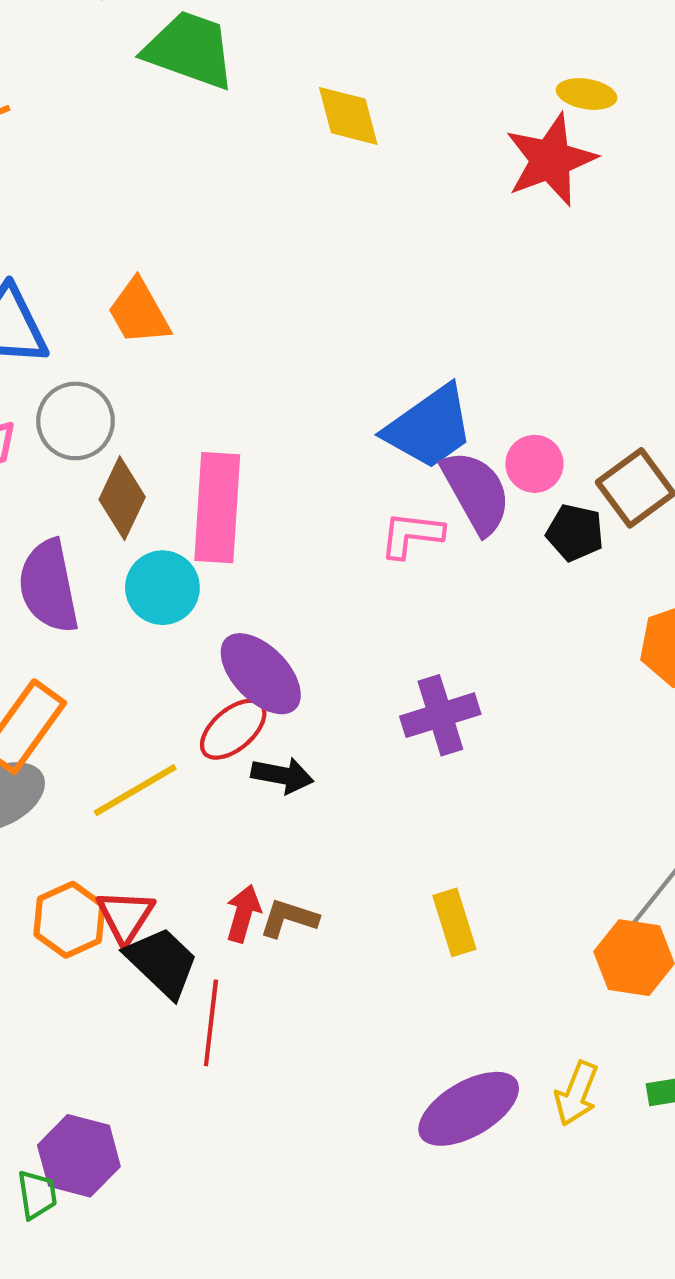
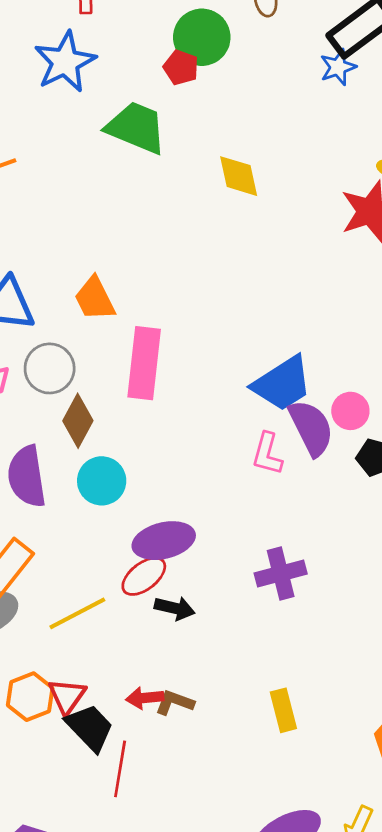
pink rectangle: (217, 508) -> (144, 363), moved
pink L-shape: (411, 535) -> (267, 454), turned -84
purple ellipse: (261, 674) -> (164, 541), turned -62
red arrow: (243, 914) -> (145, 698), turned -114

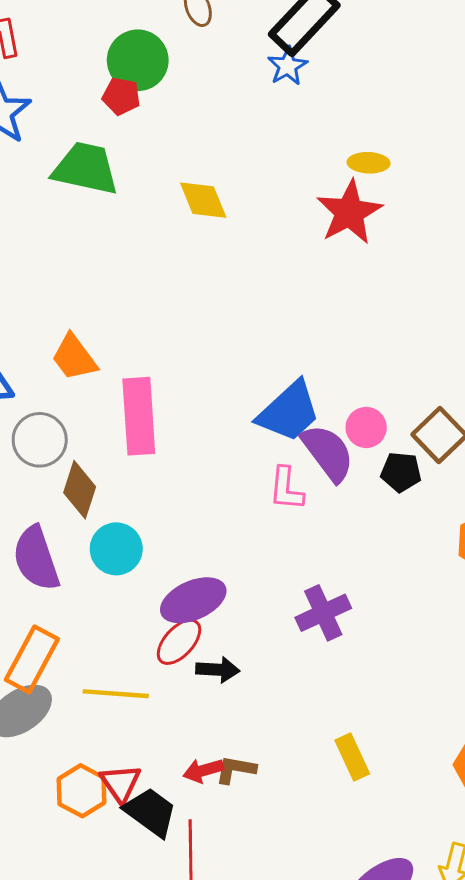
yellow line: (77, 613) -> (116, 694), turned 42

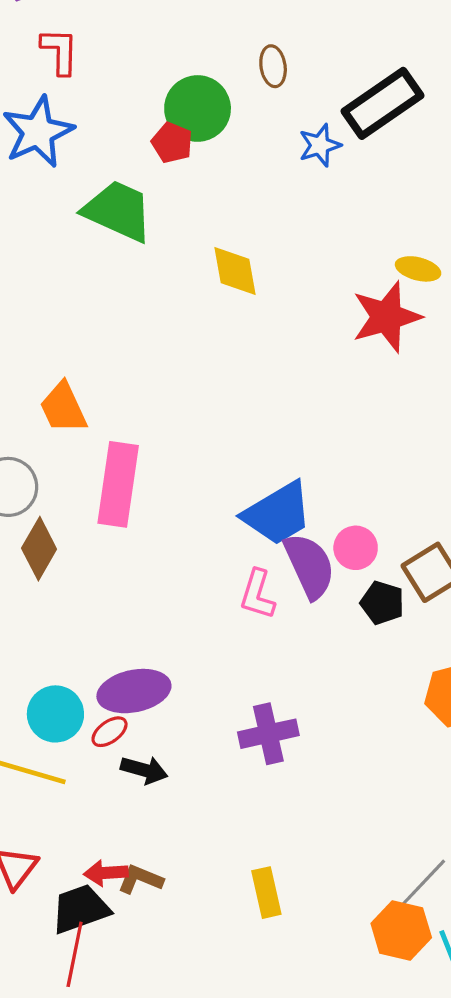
blue star: (288, 66) -> (320, 145), moved
cyan circle: (116, 549) -> (55, 714), moved
red ellipse: (179, 642) -> (110, 732), size x0.7
black trapezoid: (151, 812) -> (80, 909), moved, turned -68

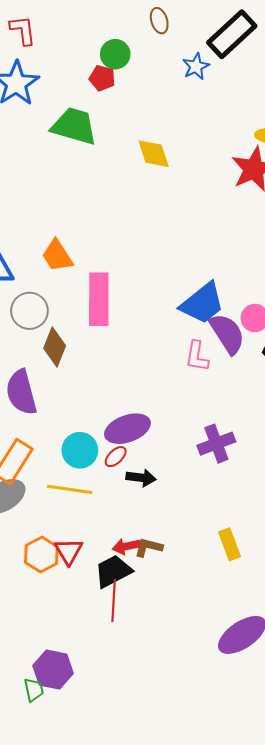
green circle: (198, 108) -> (115, 54), size x0.7

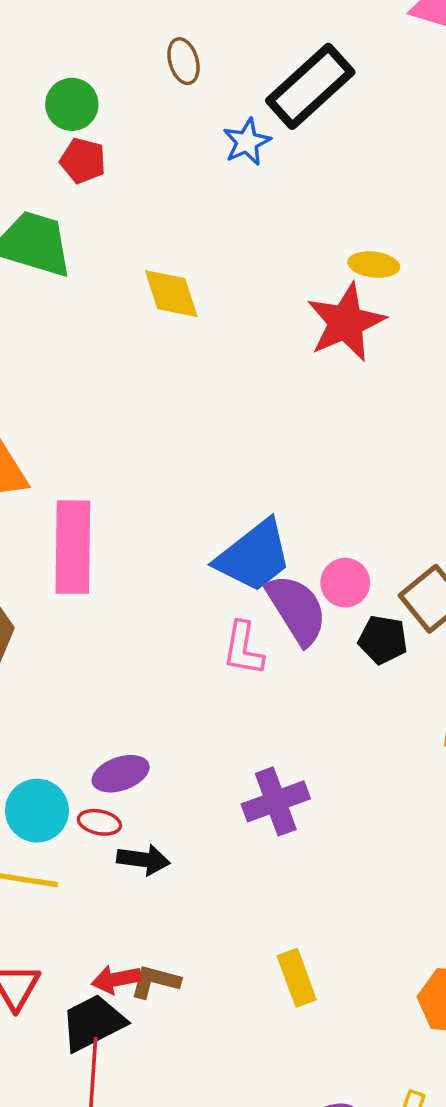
green circle: (115, 54) -> (72, 104), moved
purple ellipse: (127, 429) -> (121, 774), size x0.7
red ellipse: (116, 457) -> (99, 822), turned 55

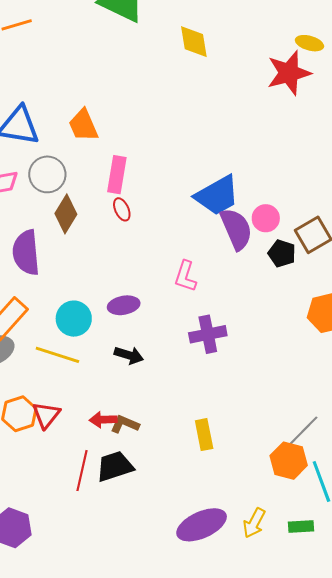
pink rectangle: (73, 547) -> (117, 175), size x0.7
pink L-shape: (243, 649) -> (185, 276), moved
red ellipse: (99, 822) -> (122, 209), moved, turned 45
black trapezoid: (93, 1023) -> (115, 466), moved

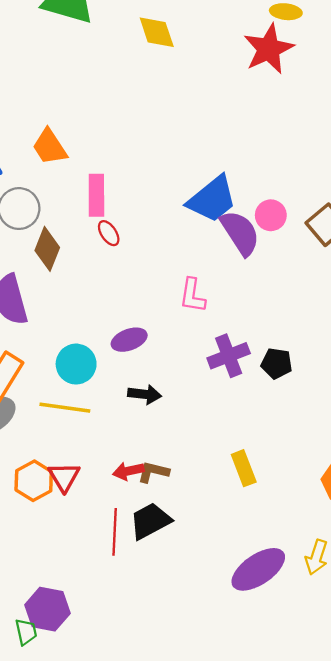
black pentagon: (282, 253) -> (277, 363), moved

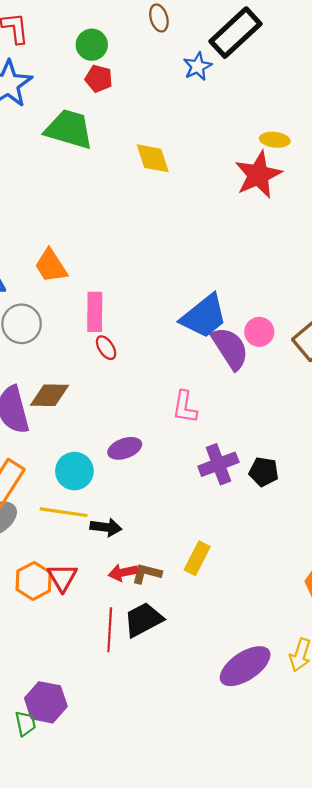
brown diamond: (47, 249) -> (49, 395), moved, turned 69
black arrow: (145, 394) -> (106, 527), moved
yellow rectangle: (244, 468) -> (197, 558), moved, turned 48

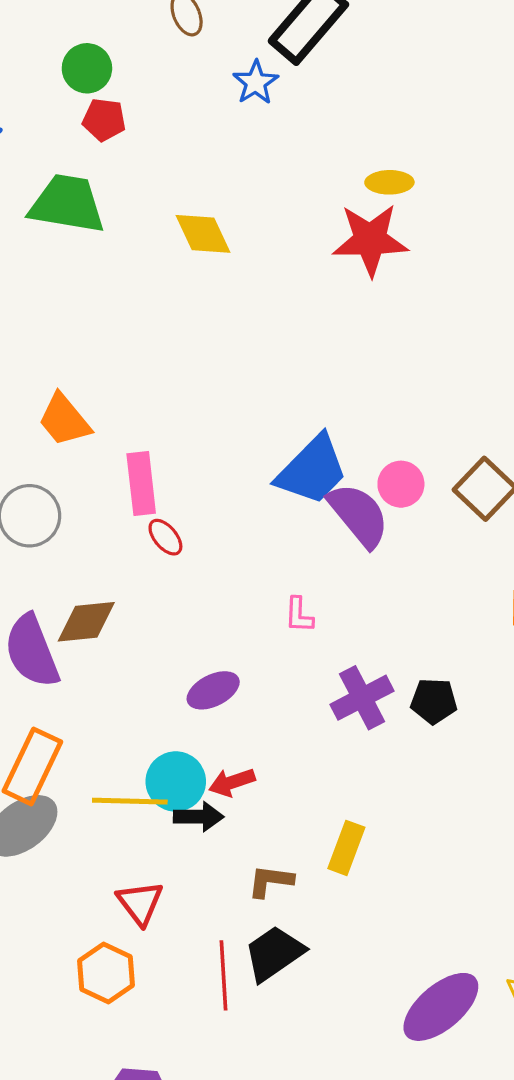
red star: (258, 175) -> (370, 240), turned 30
pink L-shape: (185, 407) -> (299, 615), size x0.7
cyan circle: (74, 471) -> (176, 781), moved
red arrow: (123, 572) -> (232, 782), moved
orange hexagon: (34, 581) -> (106, 973), moved

